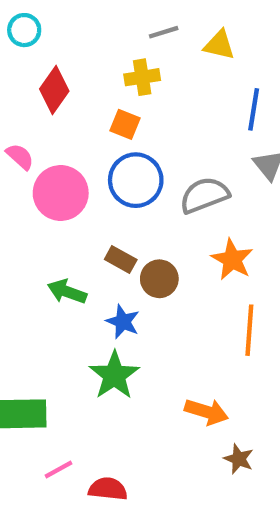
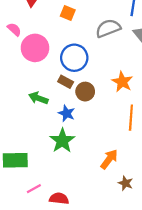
blue circle: (136, 180) -> (74, 58), moved
gray semicircle: (204, 195) -> (108, 28), moved
orange arrow: (206, 412) -> (109, 159), turned -70

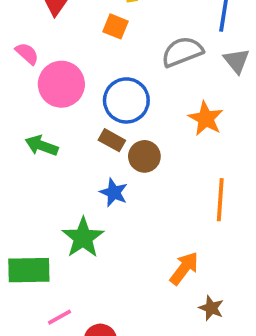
orange star: (122, 82) -> (206, 119), moved
green arrow: (38, 98) -> (42, 146), moved
green star: (62, 141) -> (83, 238), moved

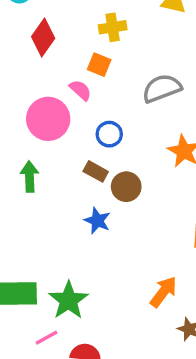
pink semicircle: (27, 54) -> (80, 90), moved
blue circle: (126, 100) -> (109, 134), size x0.6
green arrow: (42, 146) -> (30, 177), turned 68
green star: (83, 238) -> (69, 300), moved

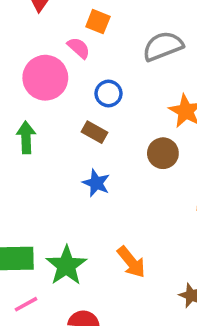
brown circle: (126, 187) -> (163, 153), moved
orange arrow: (163, 292) -> (131, 262), moved, turned 104
pink line: (46, 338) -> (26, 304), moved

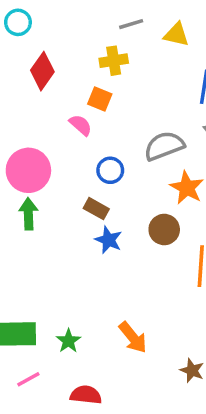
gray semicircle: (163, 46) -> (164, 146), moved
pink circle: (45, 78) -> (28, 170), moved
blue star: (96, 183) -> (108, 240), moved
green star: (66, 266) -> (68, 341), size x0.6

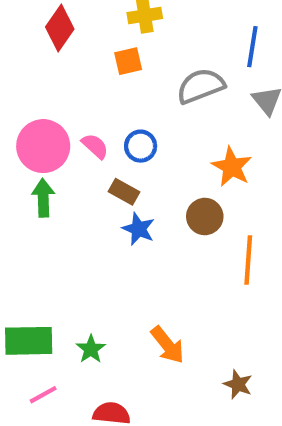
orange square: (100, 99) -> (128, 61), turned -35
pink semicircle: (81, 125) -> (95, 146), moved
gray semicircle: (164, 146) -> (201, 86), moved

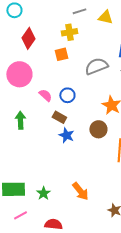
pink circle: (43, 146) -> (19, 74), moved

